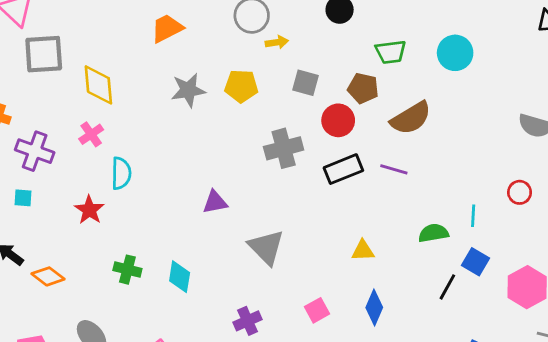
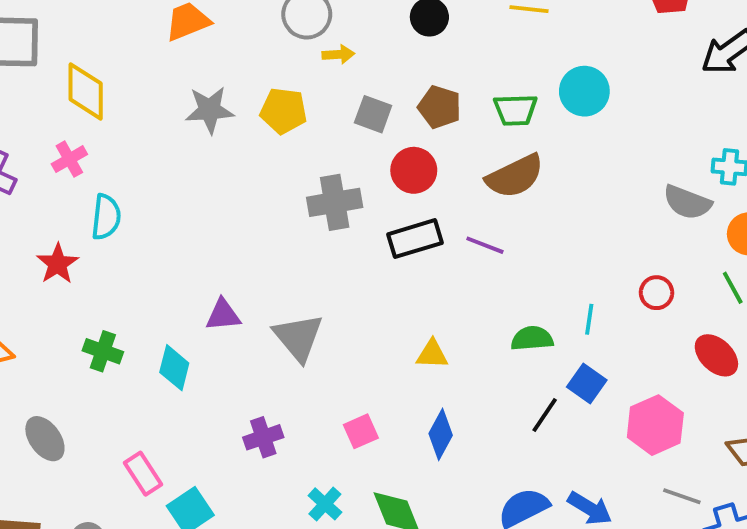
green trapezoid: (391, 52) -> (515, 110), moved
brown pentagon: (363, 88) -> (440, 107), moved
purple triangle: (215, 202) -> (223, 315), moved

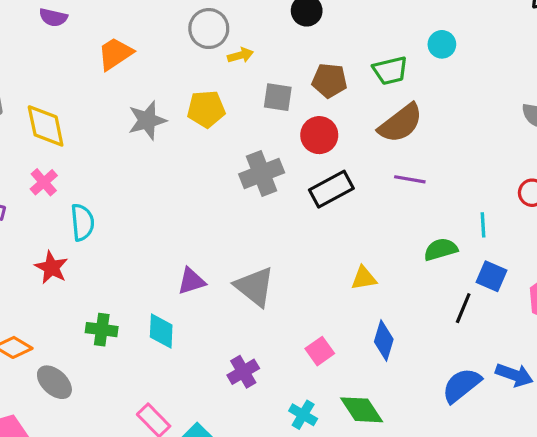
cyan circle: (584, 91) -> (442, 44), size x0.7
purple line: (485, 245) -> (410, 179), moved
gray ellipse: (45, 439) -> (54, 382), moved

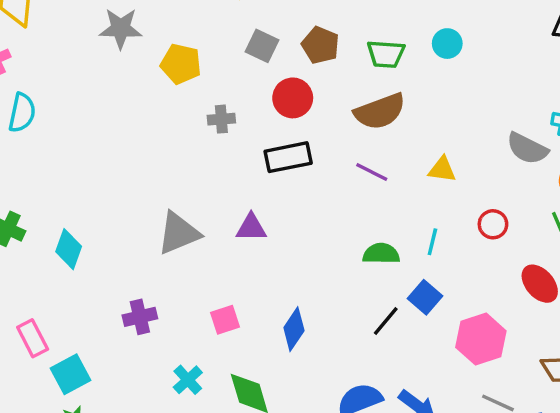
yellow pentagon: (206, 109) -> (181, 64), moved
gray cross: (262, 173) -> (221, 119), size x0.6
yellow triangle: (364, 278) -> (442, 169), moved
purple triangle: (191, 281) -> (251, 228), moved
gray triangle: (255, 287) -> (179, 233), turned 42

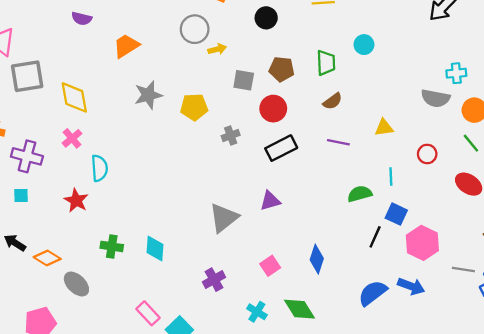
green trapezoid: (386, 54) -> (326, 63), turned -80
brown semicircle: (380, 111) -> (333, 101), size x0.6
pink hexagon: (481, 339) -> (422, 243), moved

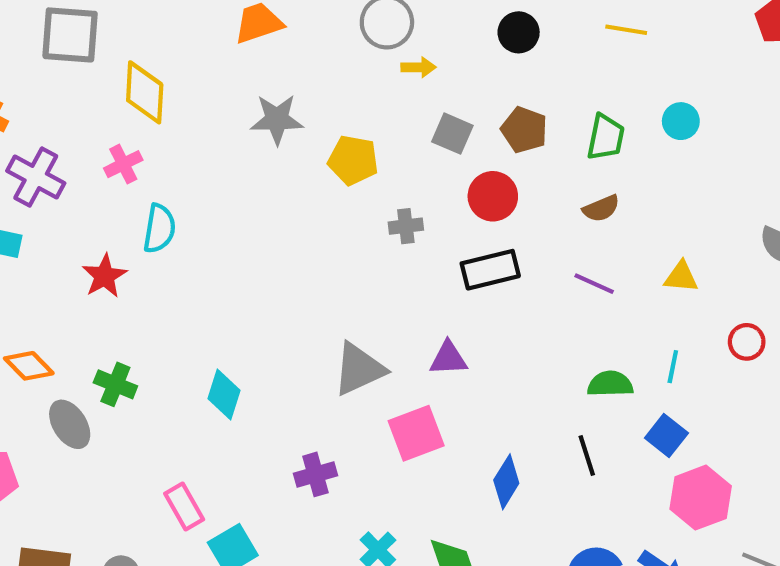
black line: (375, 237) -> (587, 455), moved, turned -55
green cross: (112, 246) -> (115, 384), moved
pink square: (270, 266) -> (416, 433), moved, size x1.5

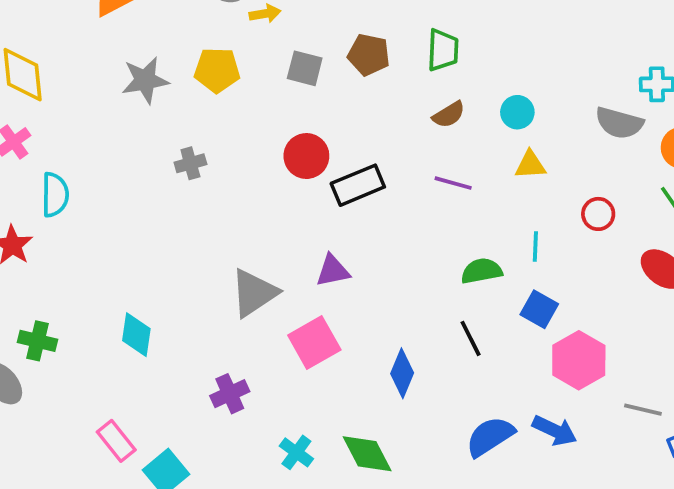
cyan circle: (681, 121) -> (517, 112), moved
yellow pentagon: (353, 160) -> (217, 70), moved
red circle: (493, 196) -> (306, 156), moved
gray cross: (406, 226) -> (190, 163), moved

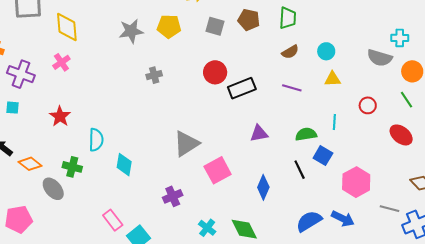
cyan semicircle: (55, 195) -> (96, 140), moved
purple triangle: (333, 271) -> (259, 133), moved
blue square: (539, 309) -> (323, 156), moved

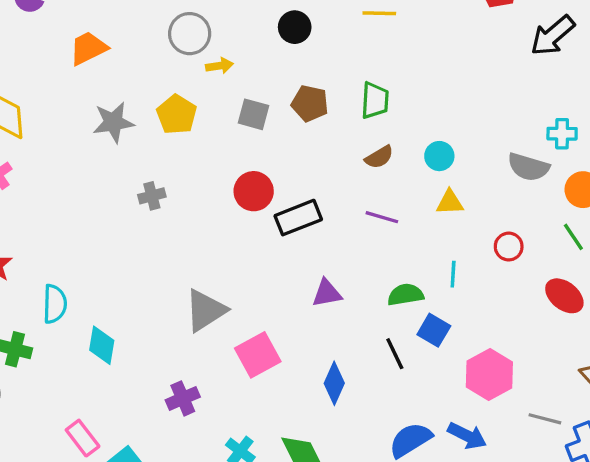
yellow pentagon: (169, 26) -> (177, 114), turned 30

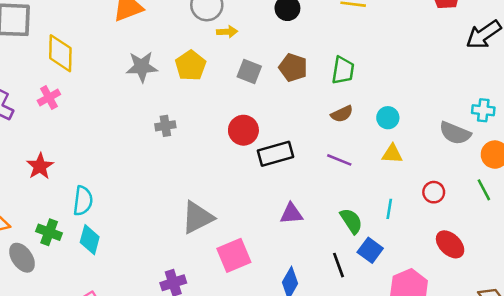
green semicircle: (405, 295) -> (351, 221), turned 60
red ellipse: (564, 296) -> (450, 244), moved
cyan diamond: (102, 345) -> (90, 240), moved

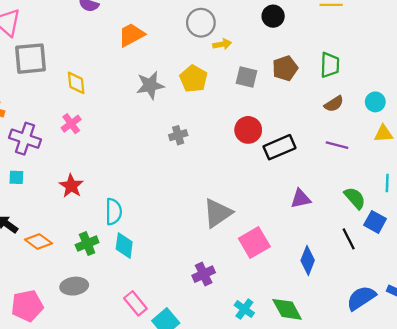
yellow diamond: (60, 53) -> (76, 83), size x0.7
brown pentagon: (293, 68) -> (285, 68), turned -30
green cross: (49, 232) -> (87, 244), turned -35
gray ellipse: (22, 258) -> (74, 286), moved, turned -55

